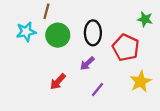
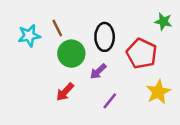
brown line: (46, 11) -> (57, 28), moved, turned -42
green circle: (58, 35) -> (71, 54), moved

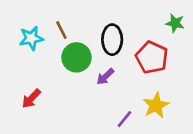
red arrow: (65, 92) -> (31, 99), moved
yellow star: (158, 92) -> (156, 105), moved
purple line: (110, 101) -> (124, 119), moved

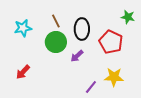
brown line: (61, 30) -> (56, 21), moved
yellow star: (156, 105) -> (114, 77), turned 30

